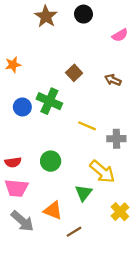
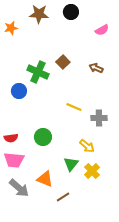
brown star: (46, 16) -> (39, 14), turned -30
orange star: (13, 65) -> (11, 28), moved
green cross: (49, 101) -> (38, 72), moved
yellow arrow: (102, 172) -> (87, 146), size x0.7
yellow cross: (120, 212) -> (92, 171), moved

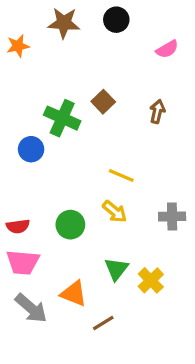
brown arrow: (96, 68) -> (157, 111), turned 80
gray cross: (99, 118) -> (172, 216), moved
yellow arrow: (87, 146) -> (115, 212), moved

